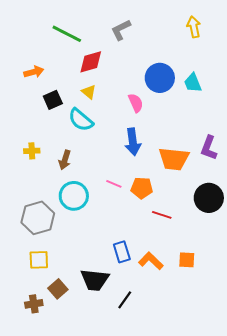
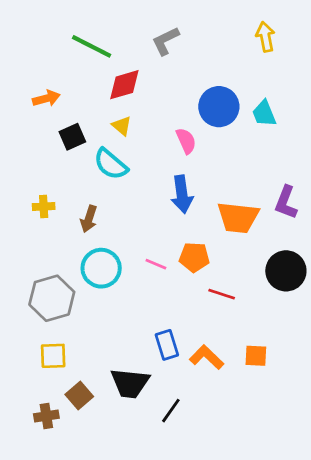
pink line: (114, 184) -> (156, 264), moved

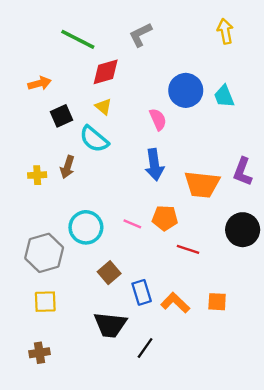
brown arrow: (89, 219) -> (67, 167), moved
brown square: (79, 395) -> (109, 273), moved

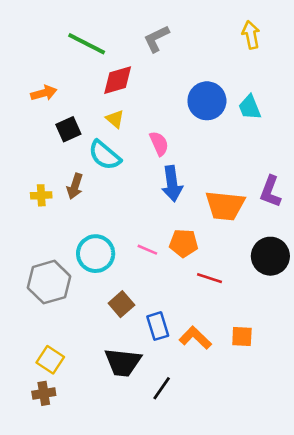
pink semicircle: (158, 119) -> (159, 144), moved
yellow square: (45, 302) -> (50, 360), moved, turned 35

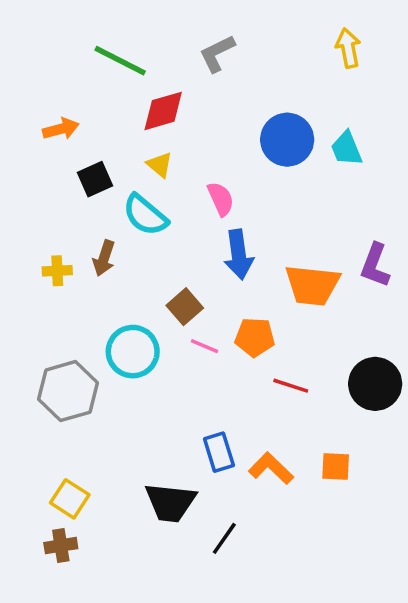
black circle: (270, 256) -> (375, 384), moved
brown square: (121, 304) -> (185, 307), moved

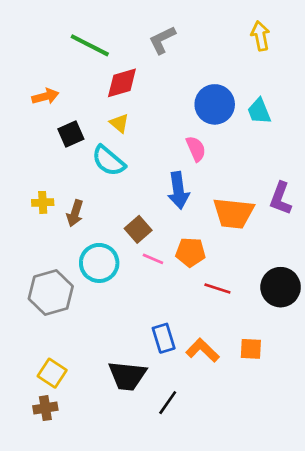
pink semicircle: (221, 199) -> (196, 149), moved
brown arrow: (104, 258) -> (75, 213), moved

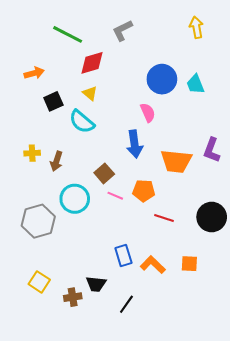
black trapezoid: (127, 376) -> (96, 284), size x0.7
brown cross: (45, 408) -> (73, 297), moved

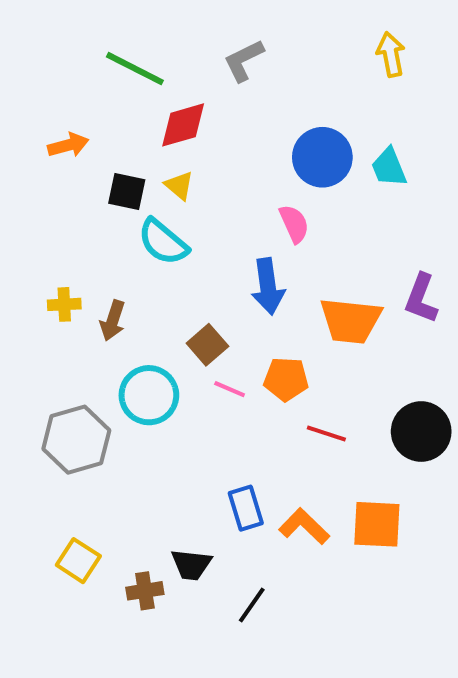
black square: (53, 101) -> (127, 192), moved, turned 36
orange square: (189, 264) -> (377, 524), size x1.5

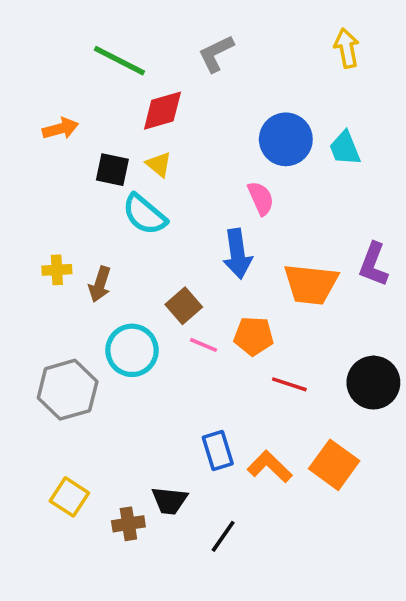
orange square: (377, 524) -> (334, 465), turned 33

